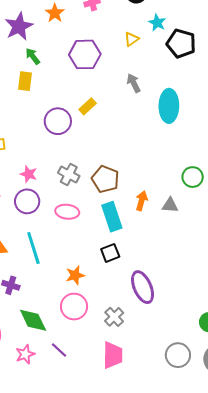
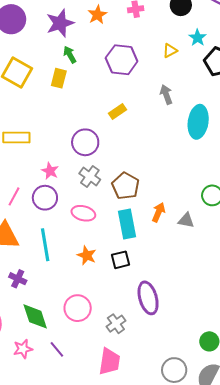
purple circle: (58, 121) -> (85, 142), moved
orange star: (75, 275) -> (87, 255), moved, turned 30

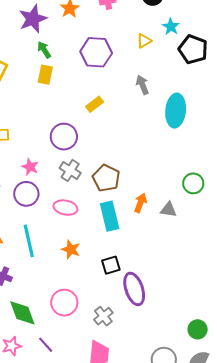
yellow rectangle: (59, 78) -> (45, 75), moved
black square: (121, 260) -> (111, 265), moved

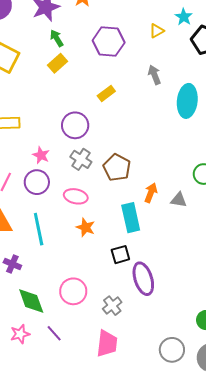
yellow rectangle: (45, 75) -> (57, 63), turned 36
cyan rectangle: (110, 216) -> (131, 218), moved
orange star: (71, 249) -> (86, 227), moved

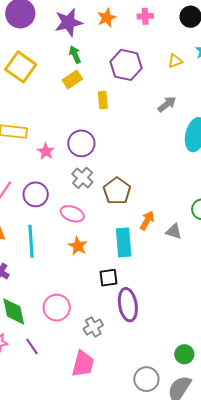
gray arrow: (154, 75) -> (167, 104), turned 66
yellow rectangle: (106, 93) -> (103, 100), moved, turned -66
pink star: (41, 155) -> (46, 151), moved

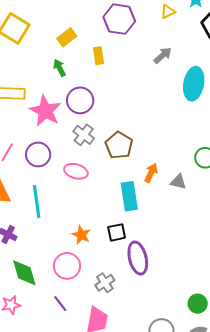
green arrow: (75, 55) -> (59, 68), moved
pink star: (46, 151) -> (45, 111), size x1.8
orange star: (78, 246) -> (81, 235), moved
purple line: (32, 346) -> (60, 304), moved

